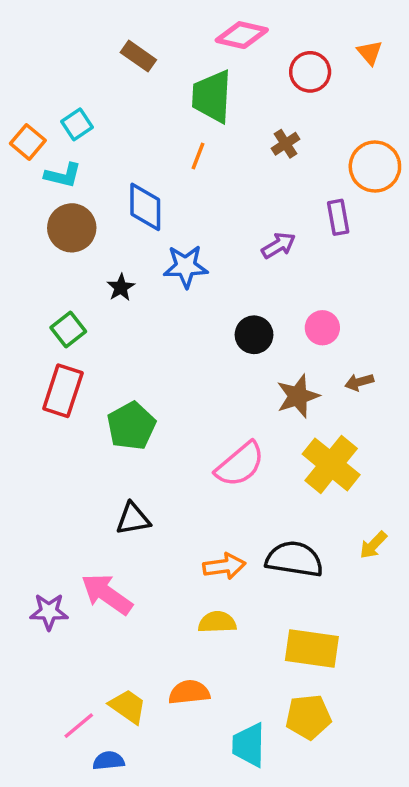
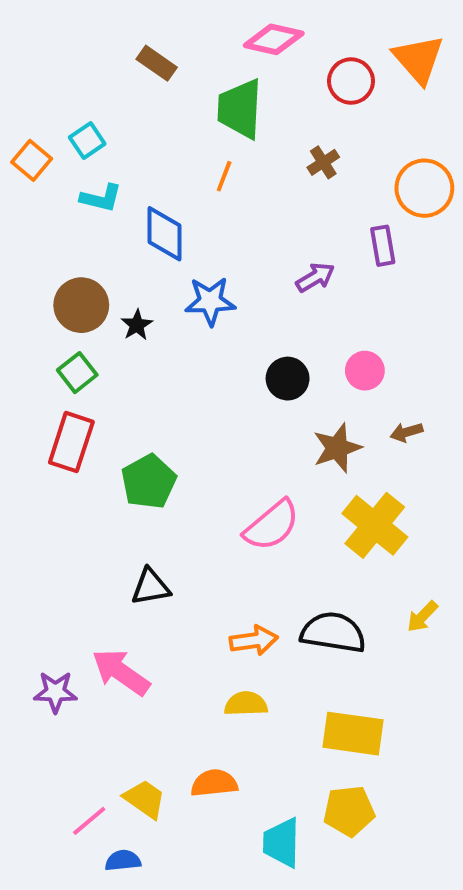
orange triangle: (370, 53) -> (418, 59), size x1.8
cyan L-shape: (63, 175) -> (101, 198), moved
brown circle: (72, 228) -> (81, 305), moved

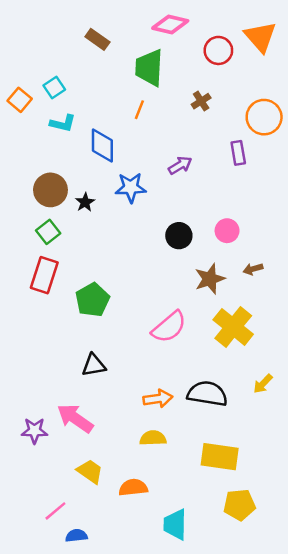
purple arrow: (315, 277) -> (180, 165), moved
yellow trapezoid: (145, 799) -> (90, 471), moved
yellow pentagon: (349, 811) -> (239, 505), moved

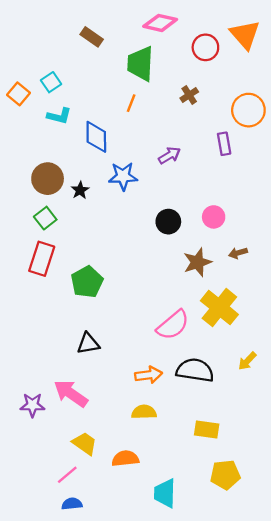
pink semicircle: (169, 327) -> (173, 325), moved
yellow rectangle: (220, 457) -> (207, 429), size x0.7
pink line: (55, 511) -> (67, 475), moved

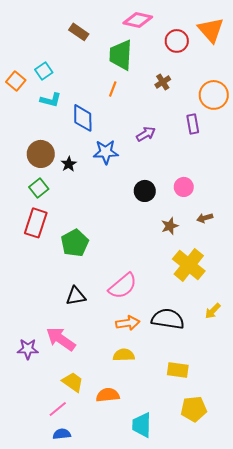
brown star: (197, 262) -> (170, 226), size x0.7
pink semicircle: (173, 325) -> (123, 286), moved

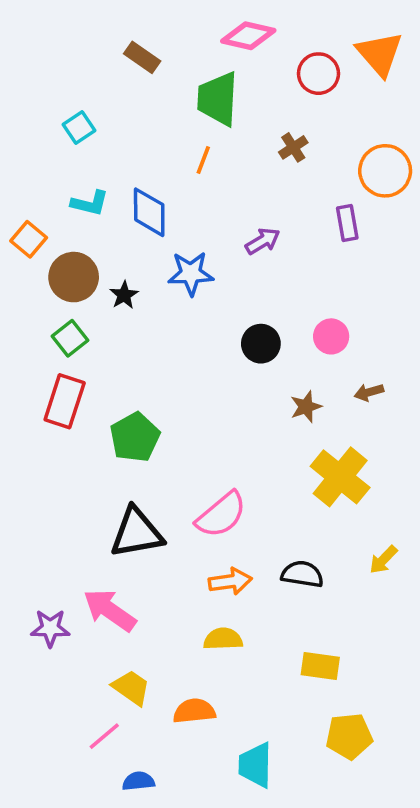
orange square: (16, 81) -> (29, 239), moved
cyan L-shape: (51, 100) -> (90, 203), moved
black triangle: (76, 296) -> (137, 533), size x1.5
black semicircle: (168, 319) -> (302, 574), size x0.7
blue semicircle: (62, 434) -> (138, 781), moved

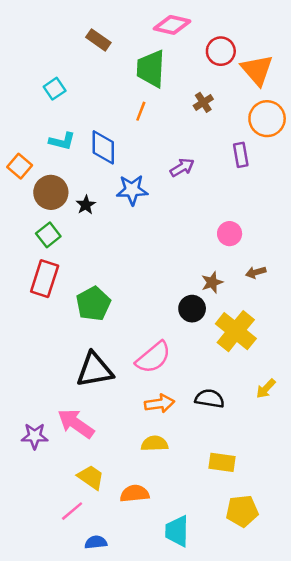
orange triangle: (380, 54) -> (257, 70), moved
black circle: (261, 344) -> (192, 309), moved

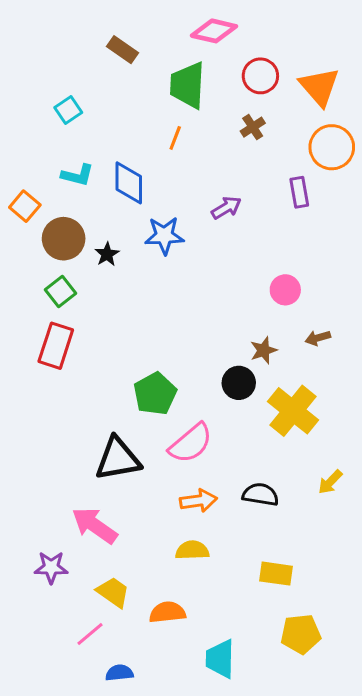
red circle: (221, 51) -> (260, 76), moved
green pentagon: (93, 304) -> (155, 394), moved
purple star: (35, 436) -> (51, 567), moved

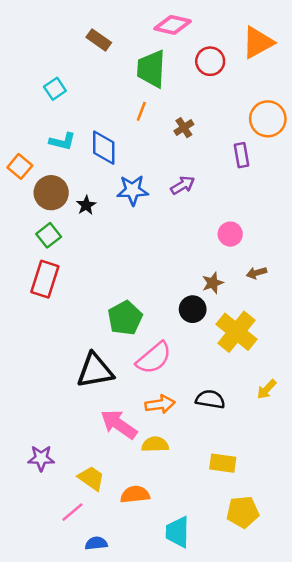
orange triangle: (319, 87) -> (258, 42), moved, turned 42
brown cross: (253, 127) -> (184, 128), moved
purple arrow: (226, 208) -> (183, 185), moved
pink arrow: (95, 525) -> (119, 424), moved

